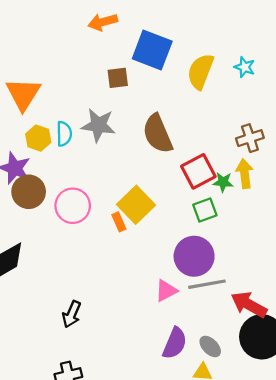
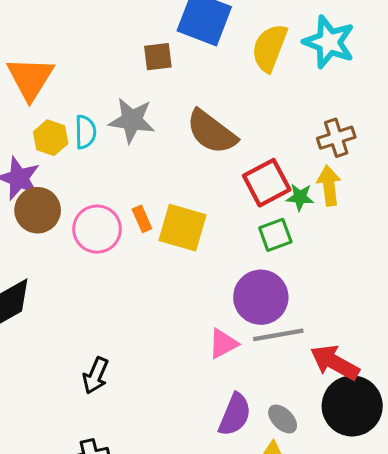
cyan star: (245, 67) -> (329, 42), size x1.8
brown semicircle: (158, 134) -> (212, 132), turned -30
yellow square: (136, 205) -> (183, 228), turned -30
orange rectangle: (119, 222) -> (142, 219), moved

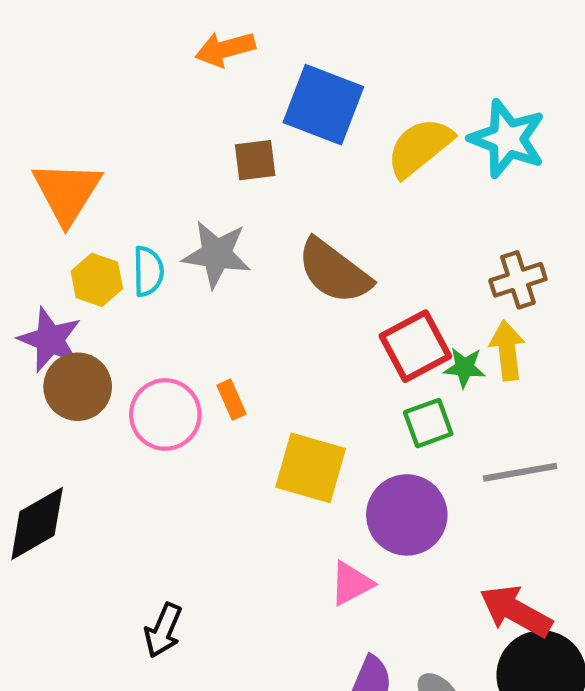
yellow semicircle: (270, 48) -> (420, 147), turned 30
yellow square: (183, 228) -> (311, 468), moved
gray line: (278, 335) -> (520, 472), moved

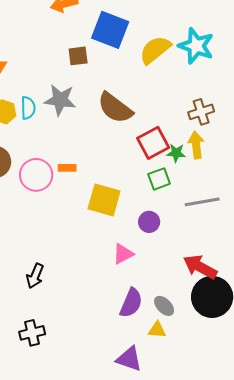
orange rectangle: (232, 400) -> (67, 168), turned -66
purple circle: (407, 515) -> (149, 222), size x0.6

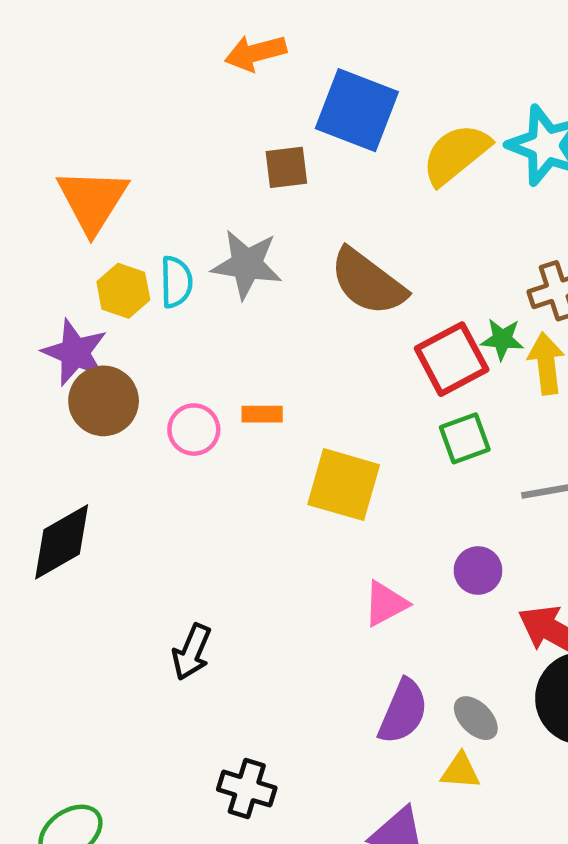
green star: (176, 153) -> (502, 339), moved
pink circle: (36, 175) -> (194, 430), size x0.7
purple circle: (149, 222) -> (478, 571), moved
black cross: (32, 333) -> (247, 789), moved, turned 30

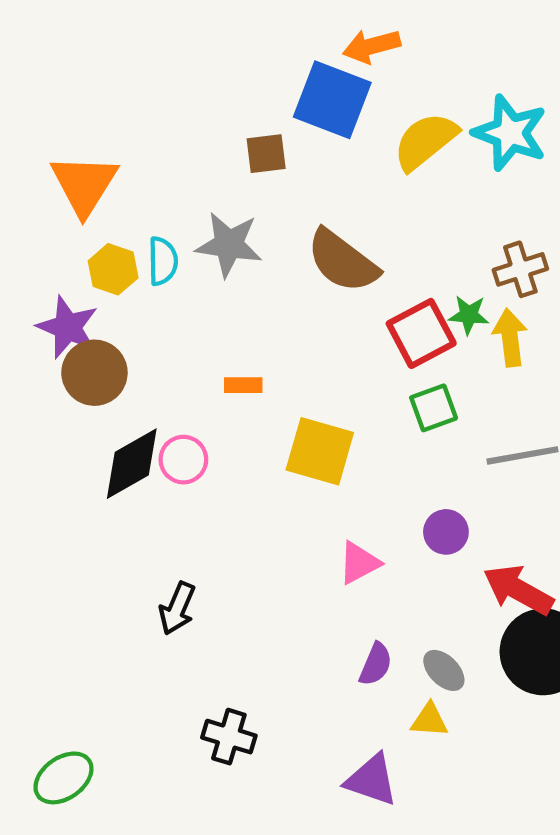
orange arrow: (256, 53) -> (372, 46), moved
pink circle: (194, 430) -> (183, 460), moved
black diamond: (62, 542) -> (132, 464), moved
purple semicircle: (403, 711) -> (376, 664), size x0.7

